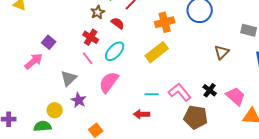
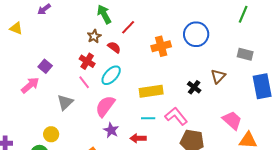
yellow rectangle: (157, 52) -> (151, 91), moved, turned 30
black cross: (210, 90) -> (194, 87), moved
purple star: (79, 100) -> (111, 130), moved

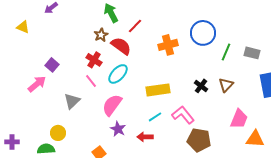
green line: (243, 14) -> (226, 52), moved
red semicircle: (114, 47) -> (121, 46), size x1.5
brown triangle: (218, 76) -> (226, 85), moved
cyan line: (148, 118) -> (155, 117), turned -32
pink trapezoid: (232, 120) -> (239, 119), turned 70

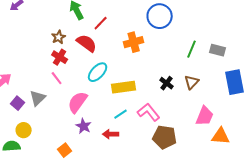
blue circle: (203, 33) -> (160, 16), moved
brown star: (101, 35) -> (59, 37), moved
purple square: (52, 65) -> (18, 103), moved
cyan ellipse: (118, 74) -> (98, 72), moved

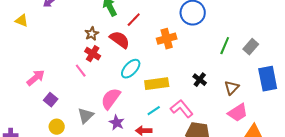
gray rectangle: (218, 50) -> (251, 47), turned -63
pink line: (57, 78) -> (81, 71), moved
brown triangle: (192, 82) -> (232, 88), moved
gray triangle: (38, 98) -> (86, 116), moved
pink trapezoid: (205, 116) -> (238, 113), turned 35

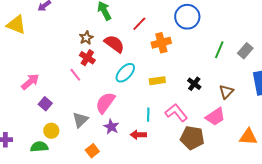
red line: (134, 20) -> (139, 24), moved
yellow triangle: (22, 21) -> (16, 25), size x1.5
yellow rectangle: (157, 84) -> (157, 81), moved, size x0.7
cyan line: (154, 111) -> (148, 115), turned -56
pink trapezoid: (238, 113) -> (215, 117), moved

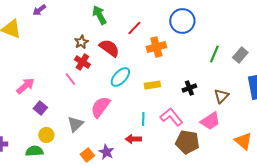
black cross: (194, 84) -> (189, 88), turned 32
purple star: (111, 127) -> (106, 152), moved
orange triangle: (248, 137) -> (243, 141), turned 36

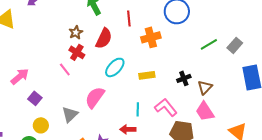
red line: (134, 28) -> (129, 18), turned -49
red semicircle: (109, 48) -> (104, 38), turned 80
green line: (214, 54) -> (209, 44), turned 36
brown triangle: (221, 96) -> (205, 87), moved
pink trapezoid: (210, 121) -> (205, 111), turned 90

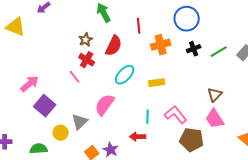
black cross: (184, 78) -> (194, 49), moved
purple square: (35, 98) -> (45, 106), size x1.5
yellow circle: (41, 125) -> (61, 133), moved

